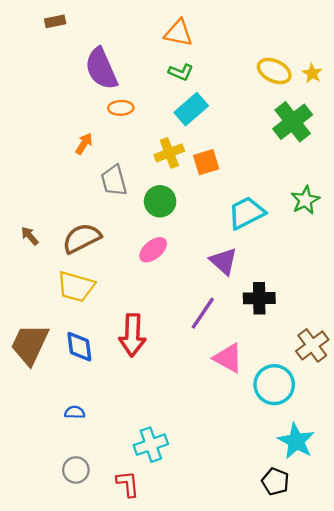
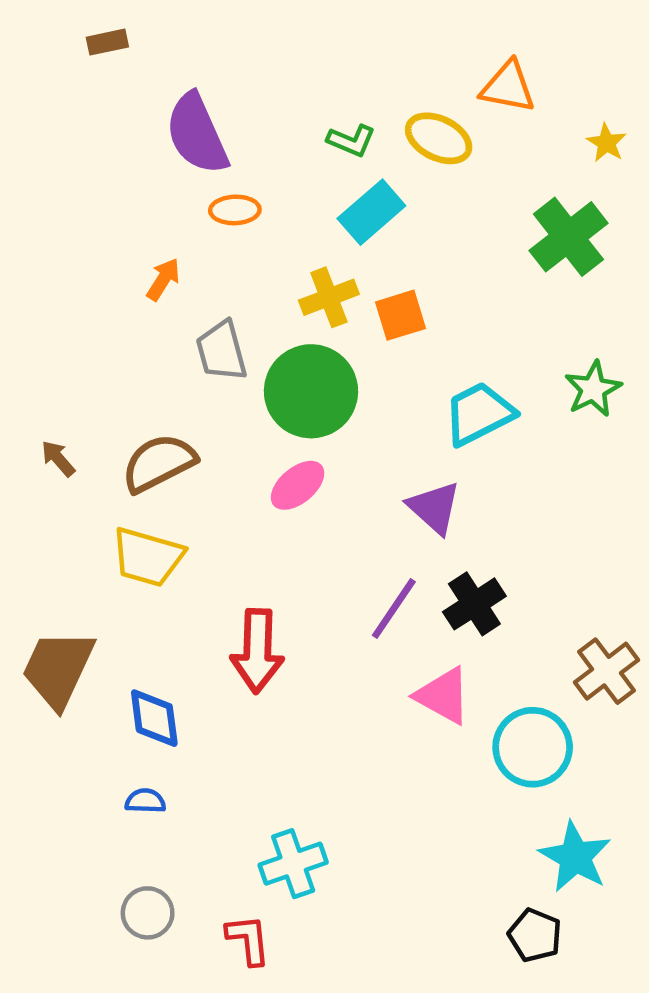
orange triangle: (178, 33) -> (508, 87), moved
yellow ellipse: (274, 71) -> (439, 138), moved
green circle: (160, 201) -> (311, 391), size x1.5
black cross: (259, 298) -> (474, 604), moved, turned -32
blue diamond: (79, 347) -> (154, 718), moved

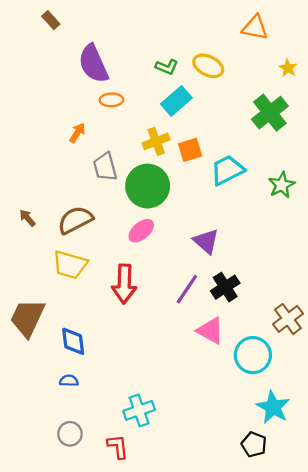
brown rectangle: (107, 42) -> (51, 20), turned 60
orange triangle: (508, 87) -> (255, 28), moved
cyan trapezoid: (479, 414) -> (227, 170), moved
red arrow: (257, 651) -> (124, 284), moved

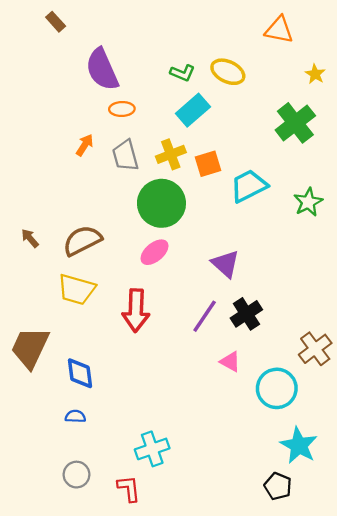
gray trapezoid: (105, 167) -> (125, 156), moved
pink triangle: (210, 331) -> (230, 362), size x0.7

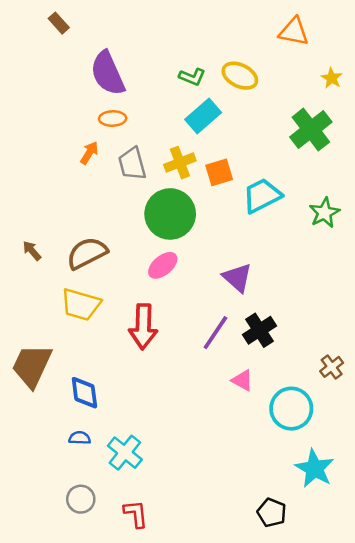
orange ellipse: (122, 109) -> (113, 119), moved
brown cross: (315, 349) -> (332, 367), size x0.7
cyan cross: (152, 449) -> (125, 453), moved, turned -32
black pentagon: (278, 486) -> (272, 513), moved

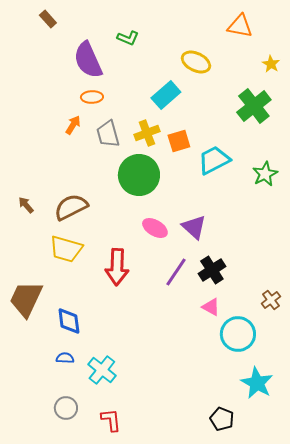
green L-shape: (192, 77) -> (128, 38), moved
pink ellipse: (163, 265) -> (155, 228), moved, turned 70
pink triangle: (242, 380) -> (211, 307), moved

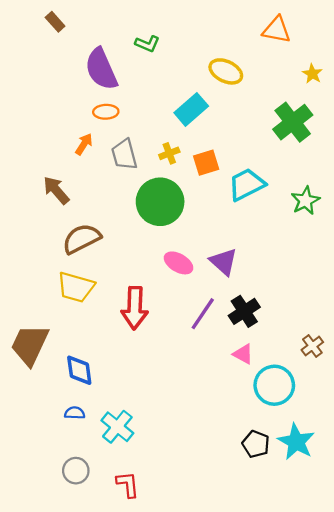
yellow cross: (147, 133) -> (169, 153), size x0.7
brown arrow: (26, 205) -> (56, 190), moved, size x1.5
black pentagon: (222, 419) -> (256, 444), moved

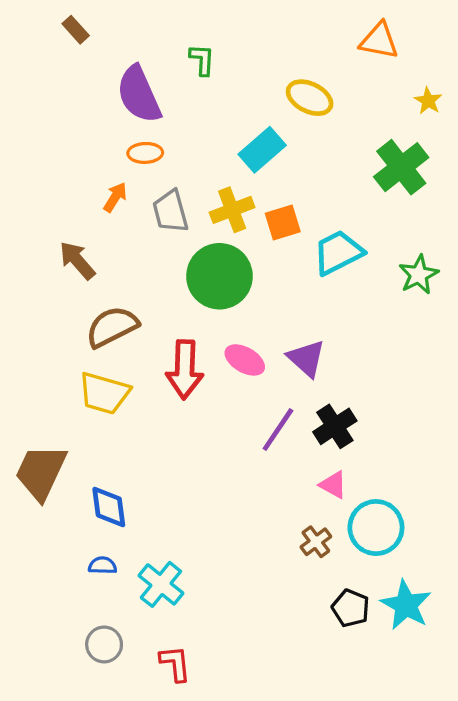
green L-shape: (147, 44) -> (202, 60), turned -110
yellow cross: (169, 153) -> (232, 210), size x1.5
red arrow: (135, 308) -> (185, 369), moved
brown cross: (312, 346) -> (316, 542), moved

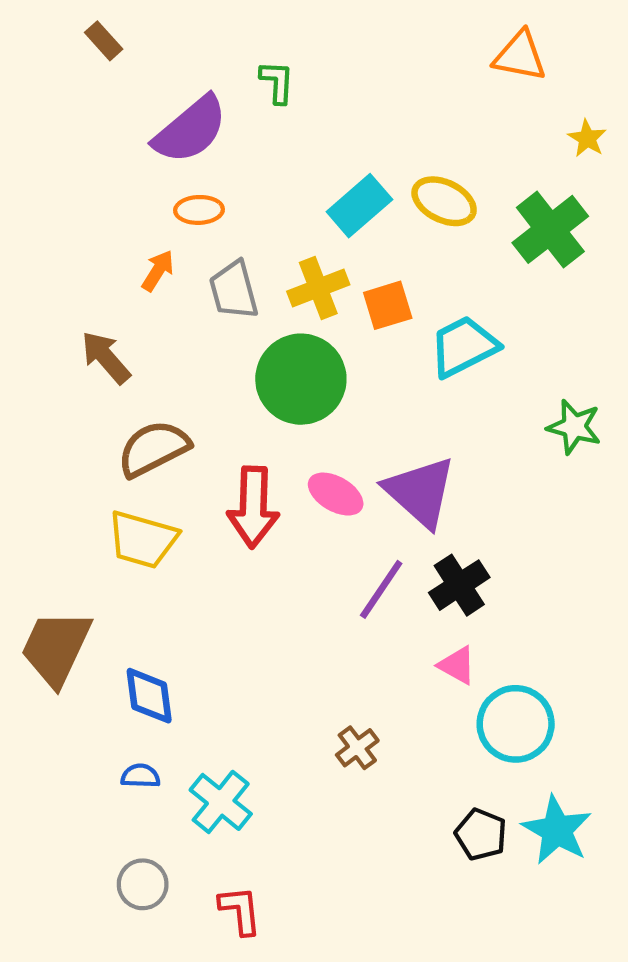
purple semicircle: (139, 94) -> (190, 130), turned -106
yellow ellipse: (310, 98) -> (444, 201), moved
green star: (419, 275) -> (574, 427), moved, turned -30
purple triangle: (306, 358) -> (420, 492), size x1.4
brown cross: (316, 542) -> (357, 748), moved

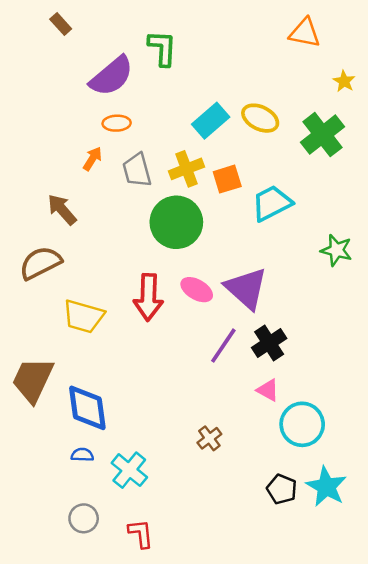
green L-shape: (277, 82) -> (162, 48), size x1.4
brown semicircle: (153, 448) -> (40, 263), moved
blue diamond: (149, 696) -> (87, 408), size x1.4

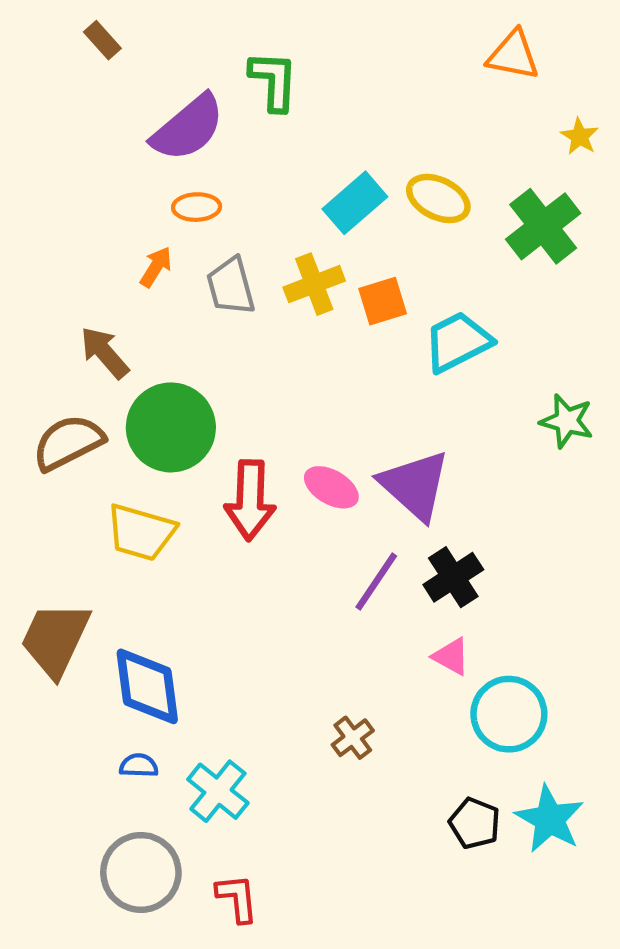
green circle: (176, 222) -> (171, 427), moved
gray circle: (84, 518) -> (141, 872), size x1.6

